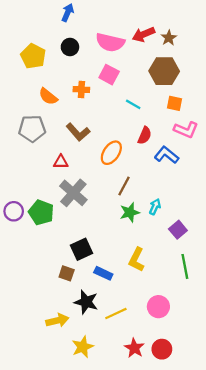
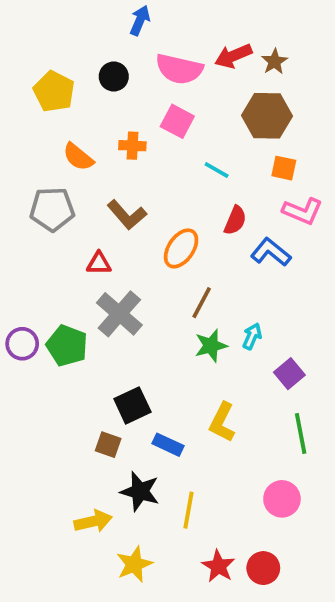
blue arrow: (68, 13) -> (140, 20), moved
pink circle: (158, 307) -> (282, 499), moved
yellow line: (116, 314) -> (189, 510), turned -55

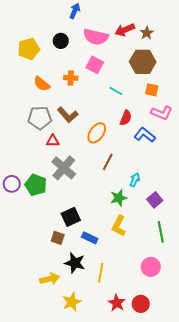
yellow pentagon: (54, 91) -> (29, 49), turned 30
gray pentagon: (52, 209) -> (40, 118), moved
green star: (211, 346) -> (119, 198), moved

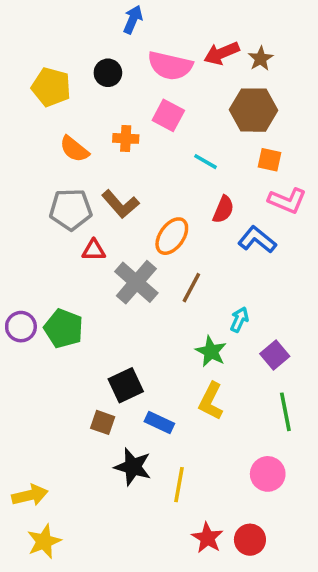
yellow pentagon: (29, 49) -> (51, 87), turned 30
gray cross: (64, 168) -> (136, 282), moved
green star: (119, 198) -> (211, 351), turned -30
yellow arrow: (50, 279) -> (30, 495), moved
yellow star: (72, 302) -> (44, 541), moved

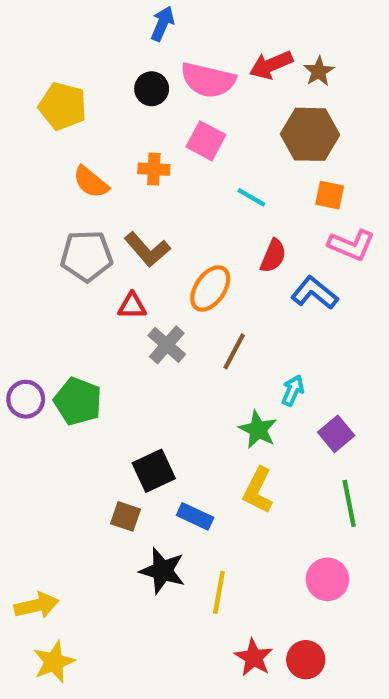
black circle: (108, 73) -> (152, 89), moved
red triangle: (94, 250) -> (132, 306), moved
gray cross: (136, 282) -> (167, 345), size x0.7

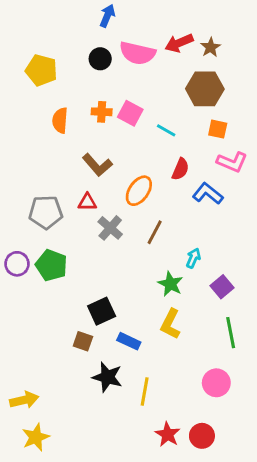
pink square: (206, 141) -> (130, 113), moved
orange semicircle: (91, 182) -> (60, 120), turned 55
gray pentagon: (86, 256) -> (46, 212), moved

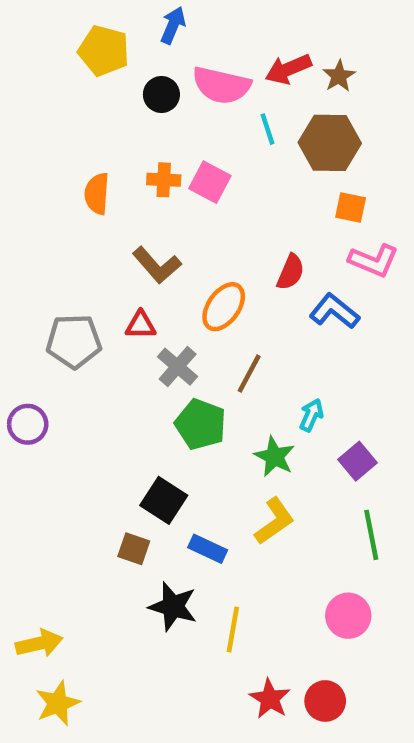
yellow pentagon: (41, 70) -> (104, 51), moved
cyan line: (166, 130) -> (268, 129), moved, turned 42
green pentagon: (51, 265) -> (201, 424), moved
black square: (102, 311) -> (164, 500), turned -32
yellow L-shape: (170, 324) -> (274, 521), turned -152

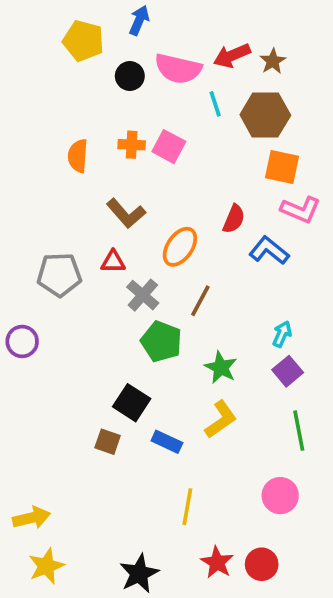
orange square: (351, 207) -> (282, 167), size x1.4
cyan arrow: (311, 415) -> (282, 334), moved
black star: (173, 606) -> (139, 574), moved, turned 30

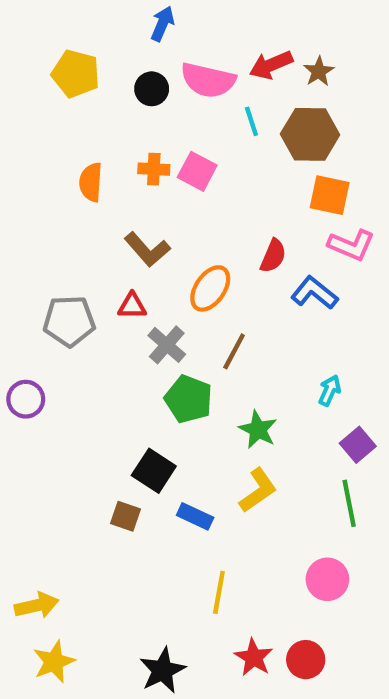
yellow pentagon: (83, 41) -> (76, 74), moved
purple square: (288, 371) -> (358, 445), moved

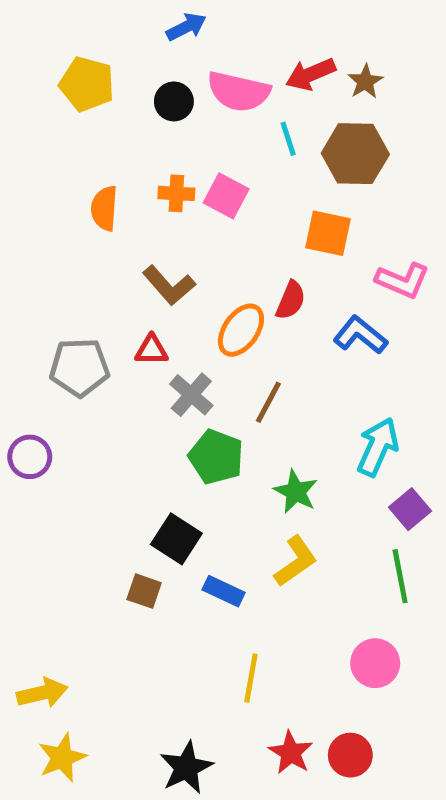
blue arrow: (162, 24) -> (186, 27), turned 40
orange square: (330, 195) -> (328, 233), moved
red semicircle: (273, 256) -> (291, 300), moved
cyan arrow: (330, 390) -> (378, 447), size x1.6

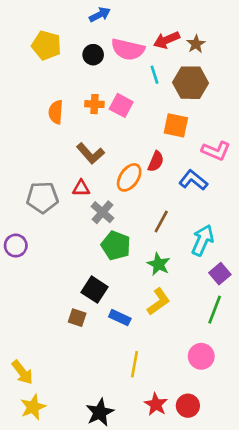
brown line: (268, 402) -> (161, 222), moved
green line: (400, 576) -> (215, 310), turned 32
yellow arrow: (42, 693) -> (22, 372), turned 65

